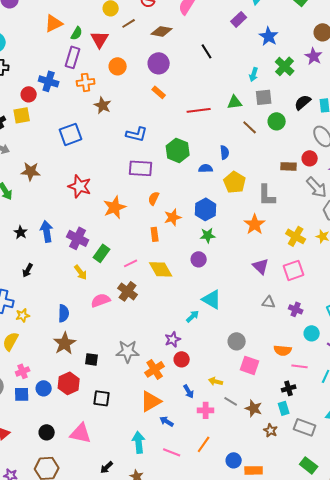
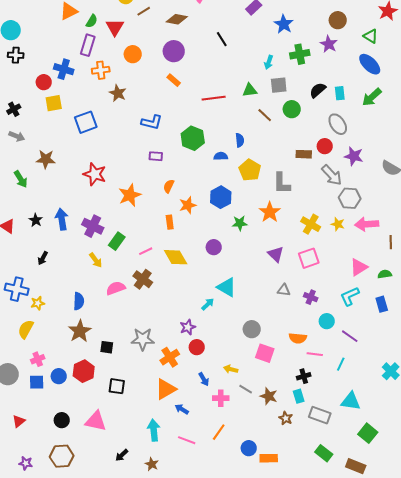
green cross: (285, 66) -> (300, 54), turned 36
yellow square: (22, 115) -> (54, 103), moved
purple rectangle: (141, 168) -> (156, 156), size x0.6
green star: (208, 235) -> (240, 223), moved

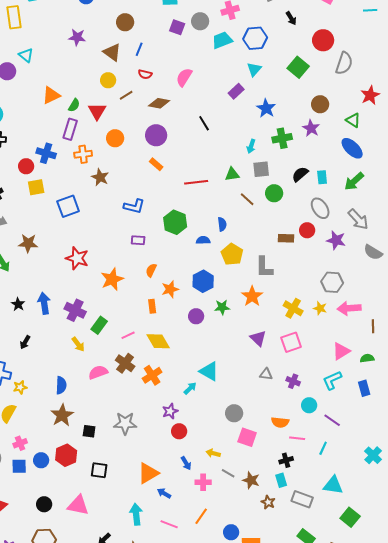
gray arrow: (332, 175) -> (358, 219), moved
purple circle: (214, 247) -> (196, 316), moved
orange cross: (170, 357) -> (152, 375), moved

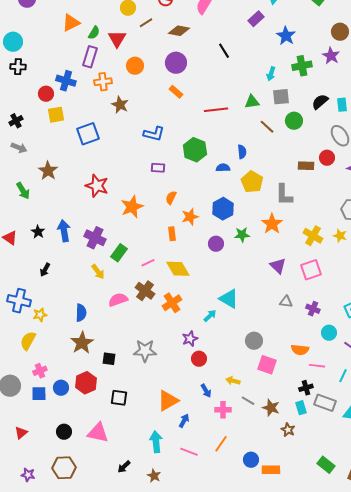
brown star: (28, 243) -> (48, 171), turned 30
blue arrow: (164, 493) -> (184, 421), turned 88
gray rectangle: (302, 499) -> (325, 403), moved

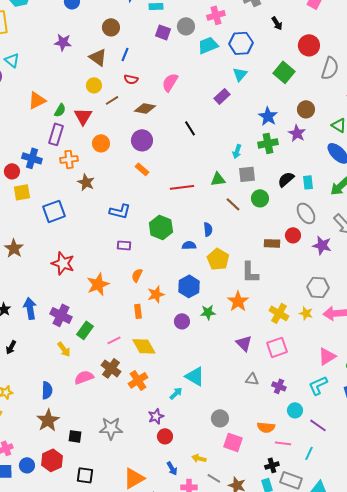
blue star: (286, 36) -> (268, 116), moved

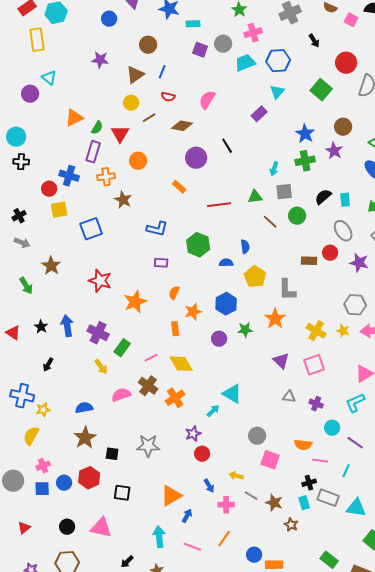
brown triangle: (98, 57) -> (135, 75), turned 48
purple circle: (142, 140) -> (196, 158), moved
blue semicircle: (47, 390) -> (84, 408), turned -102

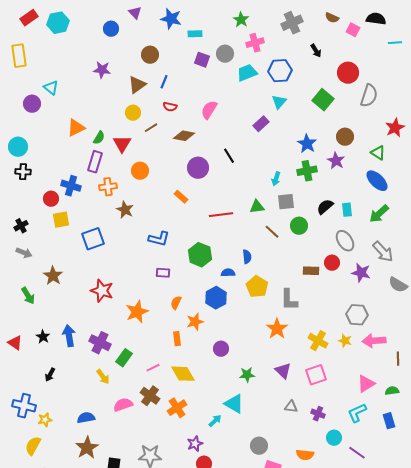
yellow rectangle: (37, 40) -> (19, 56), moved
blue hexagon: (226, 304) -> (216, 298), moved
green star: (245, 330) -> (247, 375), moved

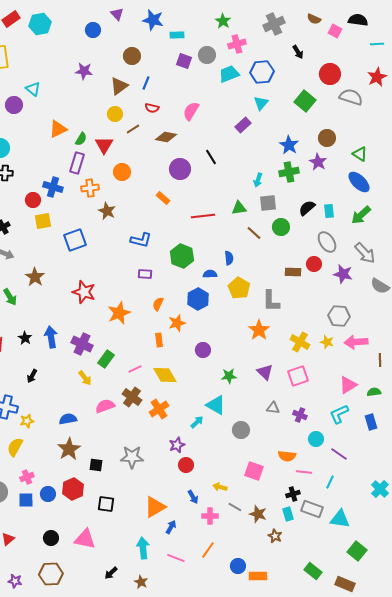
gray semicircle: (369, 96) -> (351, 97), turned -90
red star: (395, 128) -> (377, 77), moved
gray circle: (259, 446) -> (241, 430), moved

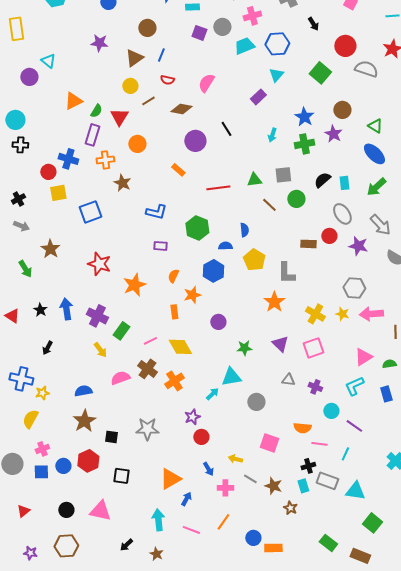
cyan arrow: (258, 180) -> (272, 135), moved
cyan triangle: (216, 405) -> (231, 377), turned -40

